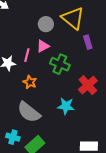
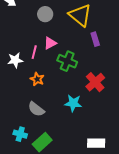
gray circle: (46, 24) -> (45, 14), moved
gray semicircle: (29, 112) -> (36, 109), size x0.7

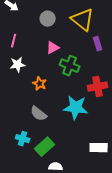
pink line: (34, 52) -> (14, 41), moved
red cross: (95, 82) -> (98, 87), turned 30
cyan star: (73, 103) -> (76, 108), size x1.4

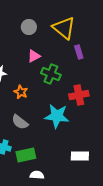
green rectangle: (45, 147) -> (26, 155), turned 30

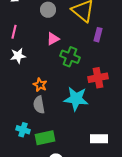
purple rectangle: (79, 52) -> (98, 35), turned 32
orange star: (21, 92) -> (40, 85), moved
gray semicircle: (20, 122) -> (39, 105), turned 42

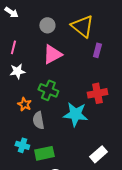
pink triangle: (53, 39) -> (52, 54), size x1.5
green cross: (70, 57) -> (48, 90), moved
orange star: (40, 85) -> (24, 104), moved
white rectangle: (99, 139) -> (98, 154), turned -42

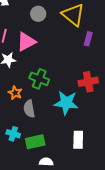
pink triangle: (52, 54) -> (26, 42), moved
white rectangle: (98, 154) -> (78, 140), moved, turned -48

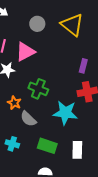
purple rectangle: (88, 39) -> (83, 66), moved
gray semicircle: (29, 109) -> (28, 119), turned -36
green rectangle: (35, 142) -> (47, 146), moved, turned 30

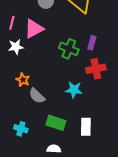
green cross: (38, 89) -> (69, 49), moved
cyan star: (65, 113) -> (74, 90), size x0.7
cyan cross: (12, 144) -> (21, 129), moved

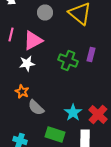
white star: (16, 47) -> (27, 64), moved
red cross: (96, 69) -> (98, 114), moved, turned -36
cyan star: (74, 90) -> (73, 112), moved, turned 30

